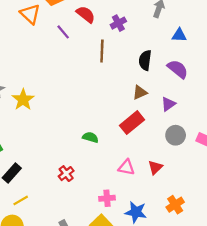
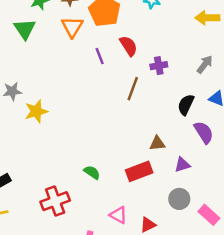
black semicircle: (145, 60) -> (186, 105), moved
red cross: (66, 174) -> (55, 201), size x1.6

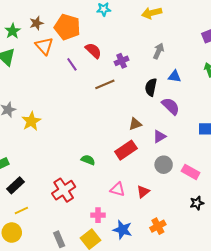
brown line: (133, 89) -> (105, 84), turned 60

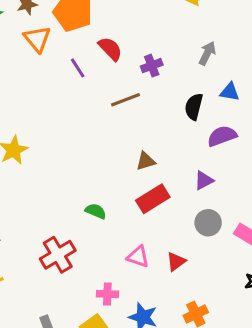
purple semicircle: (171, 106) -> (222, 136), turned -66
brown triangle: (135, 124) -> (146, 161), moved

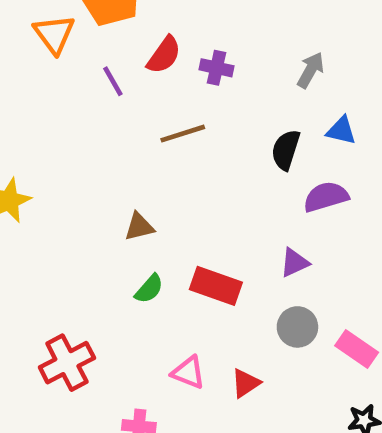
red semicircle: (110, 49) -> (164, 55), turned 76
purple cross: (152, 66) -> (217, 68), moved, turned 30
brown triangle: (146, 161) -> (139, 227), moved
red rectangle: (153, 199) -> (216, 286), turned 48
green semicircle: (96, 211) -> (149, 289), moved, turned 105

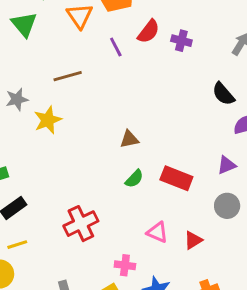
brown line: (183, 134) -> (68, 76), moved
black semicircle: (286, 150) -> (223, 94), turned -60

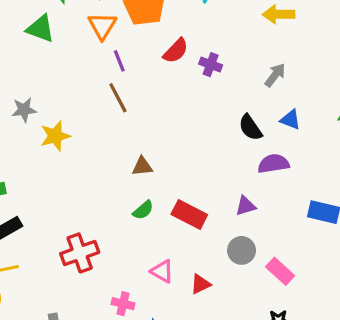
green triangle: (24, 24) -> (41, 29), turned -36
purple line: (116, 47) -> (119, 61), moved
brown line: (68, 76) -> (118, 98), moved, turned 72

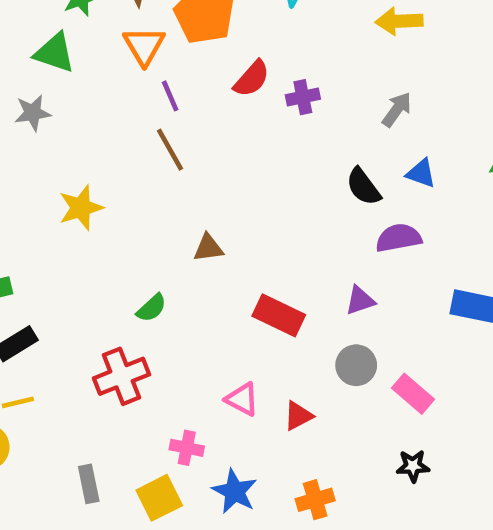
purple cross: (211, 65) -> (303, 97), turned -30
gray star: (24, 110) -> (33, 113), moved
green semicircle: (143, 210) -> (152, 308), moved

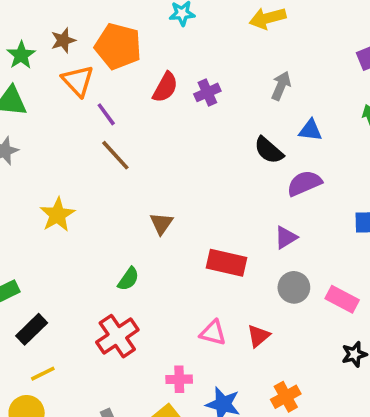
brown triangle: (208, 248) -> (161, 223), turned -35

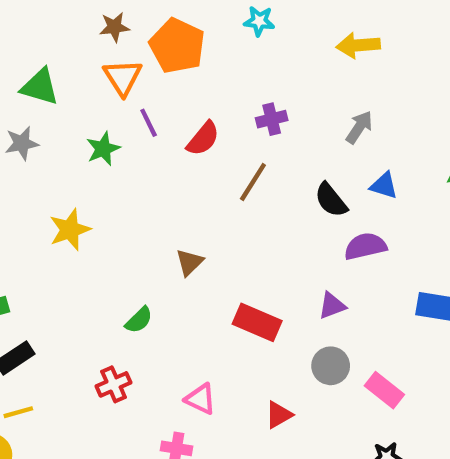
green star: (21, 55) -> (103, 149), moved
red semicircle: (165, 87) -> (203, 139), moved
brown line: (115, 155) -> (253, 182), moved, turned 64
pink triangle: (213, 333) -> (200, 399), moved
red cross: (117, 336) -> (114, 384), size x0.7

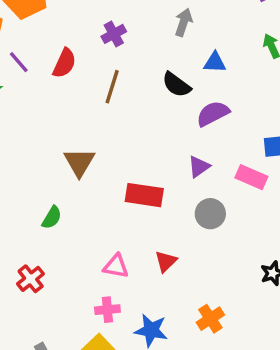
brown triangle: (189, 262) -> (79, 162), size x1.4
red cross: (114, 384) -> (31, 279), moved
pink rectangle: (384, 390) -> (251, 177), moved
red triangle: (279, 415) -> (166, 261), moved

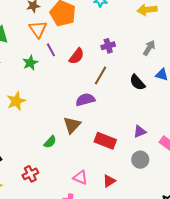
purple semicircle: (213, 114) -> (85, 100), moved
brown triangle: (79, 162) -> (72, 125), moved

